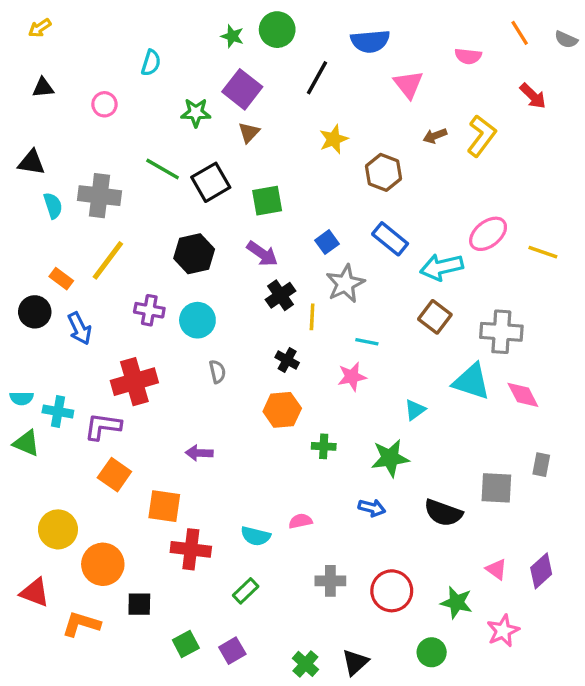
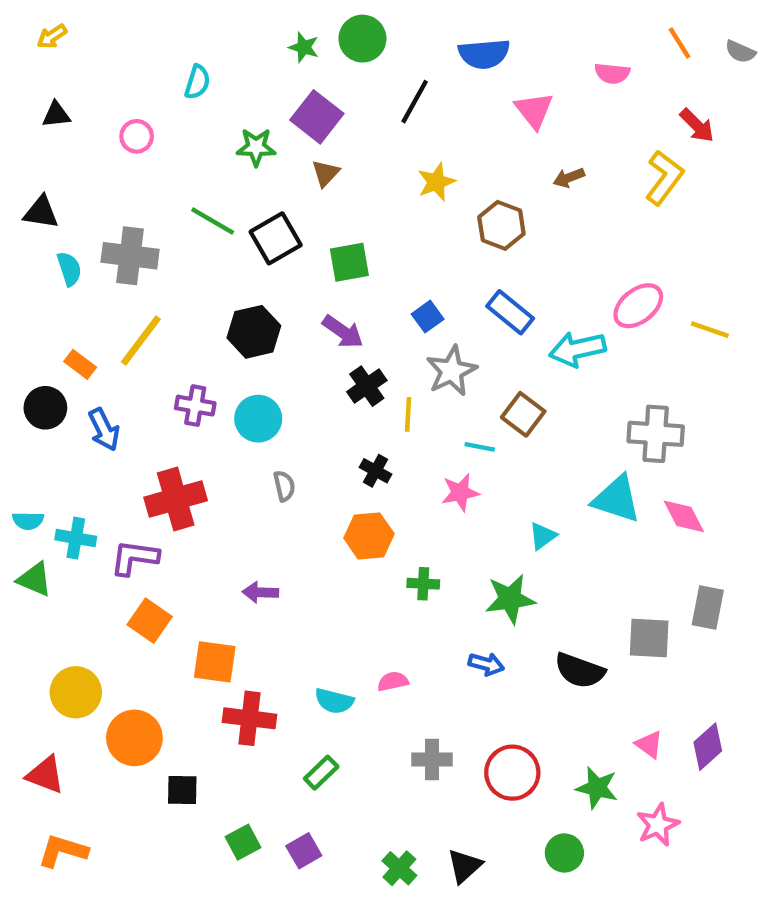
yellow L-shape: (481, 136) -> (664, 178), moved
brown square: (435, 317) -> (523, 414), moved
gray rectangle: (541, 465) -> (708, 608), size x1.4
orange L-shape: (81, 624) -> (63, 851), moved

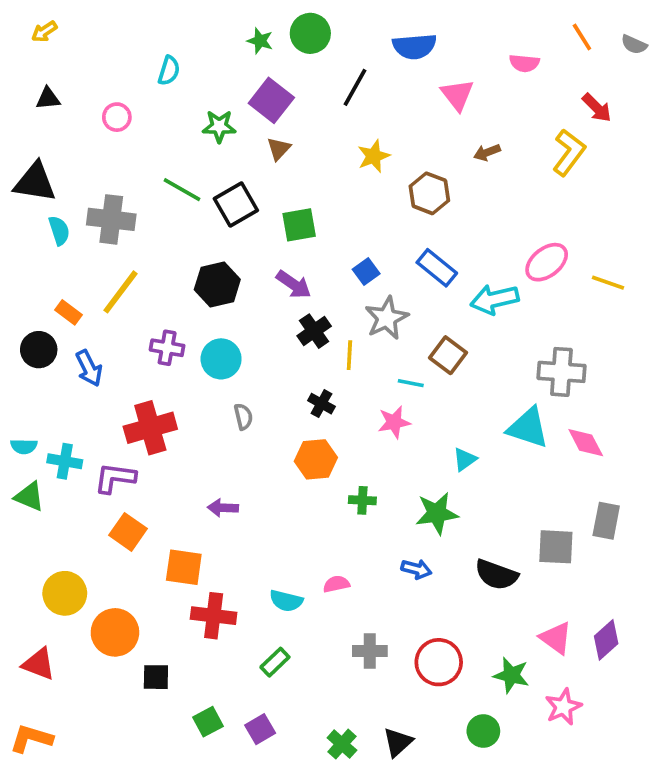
black triangle: (41, 212) -> (35, 182), size x1.4
pink triangle: (649, 744) -> (556, 638), size x1.4
orange L-shape: (63, 851) -> (31, 738), moved

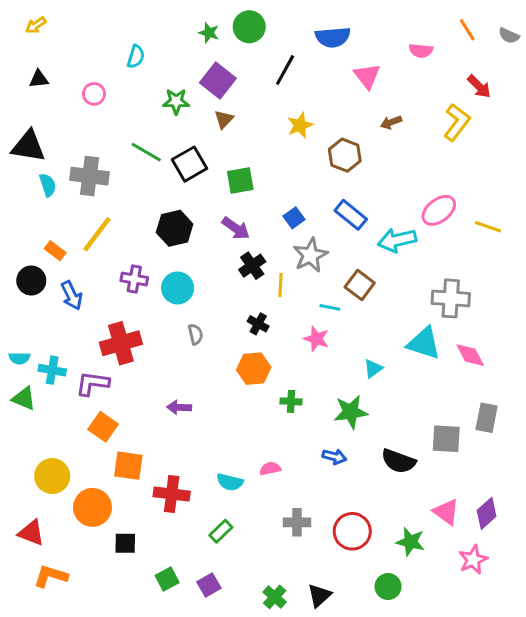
pink star: (394, 422) -> (316, 339), turned 30
orange square: (184, 567) -> (128, 466), moved
pink star: (563, 707) -> (473, 560), moved
orange L-shape: (31, 738) -> (51, 576), moved

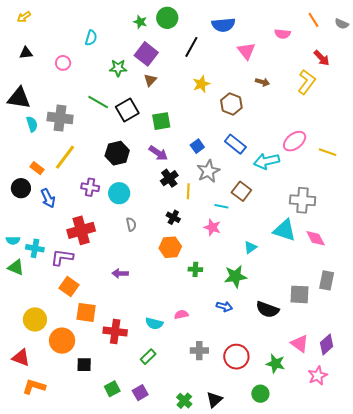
brown arrow: (391, 122) -> (262, 82), turned -144

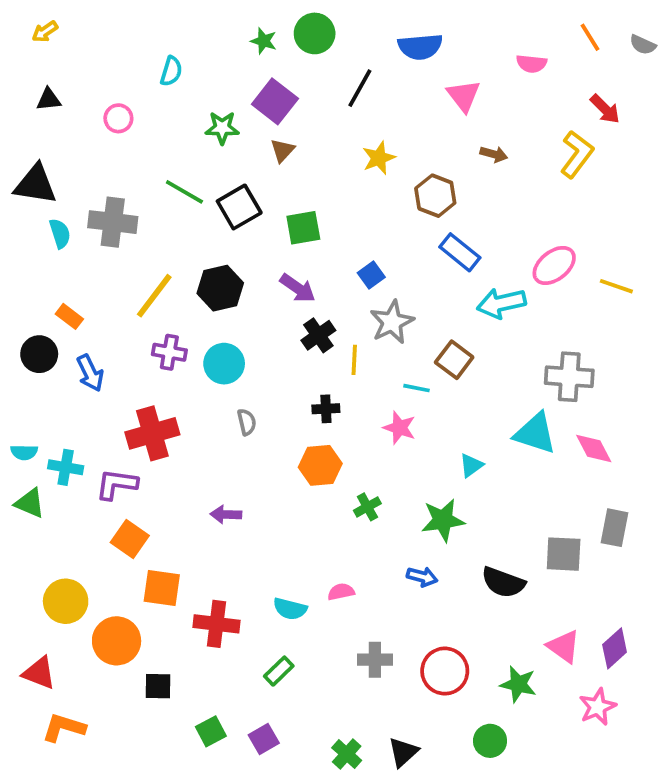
blue rectangle: (235, 144) -> (460, 252), moved
yellow line: (65, 157) -> (154, 296), moved
black cross: (173, 217) -> (326, 409), turned -32
green cross: (195, 269) -> (367, 507), turned -32

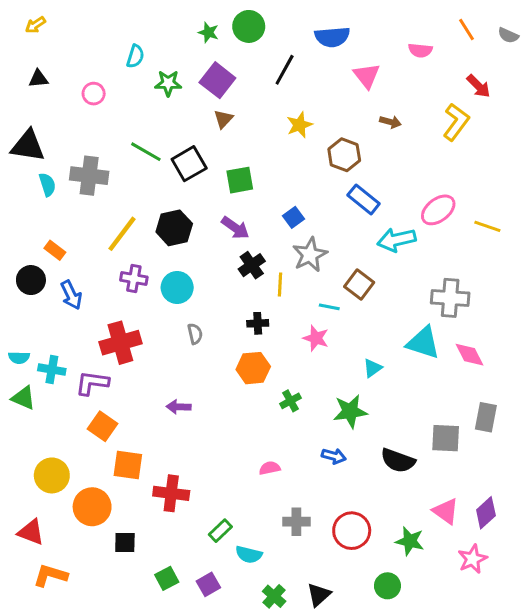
green star: (222, 128) -> (168, 83), moved
cyan semicircle: (290, 609) -> (249, 555), moved

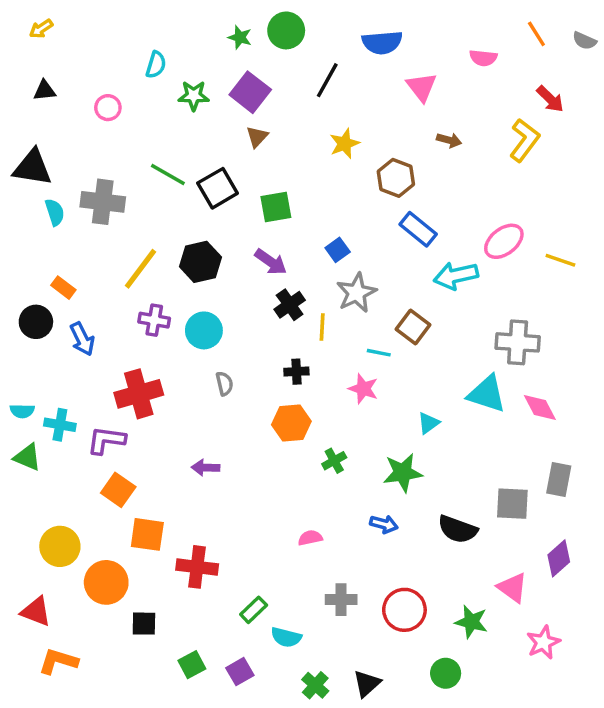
purple diamond: (486, 513) -> (559, 558), moved

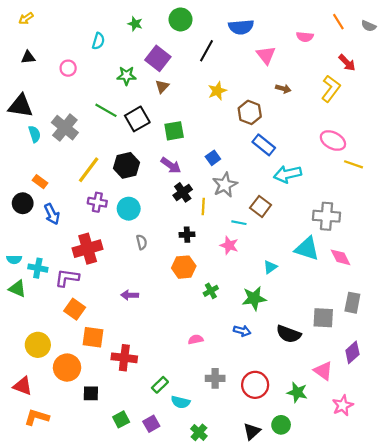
green star: (240, 37) -> (135, 24), moved
green star: (194, 96) -> (126, 76), moved
gray cross: (103, 202) -> (65, 128), turned 32
pink ellipse: (504, 241) -> (333, 141), moved, turned 65
black triangle: (367, 684) -> (252, 431), moved

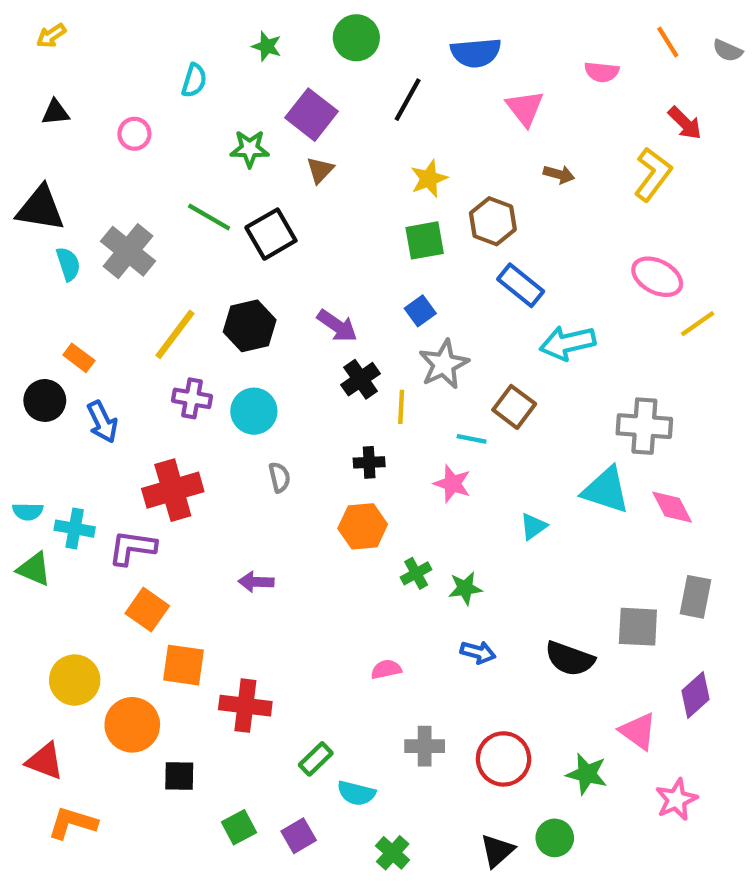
green square: (174, 131) -> (425, 240), moved
yellow line: (353, 164) -> (698, 324), turned -54
green star: (254, 298) -> (465, 588), moved, size x0.7

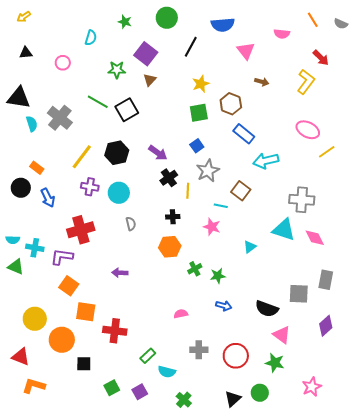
pink triangle: (638, 731) -> (282, 335), moved
pink star: (676, 799) -> (312, 387), moved

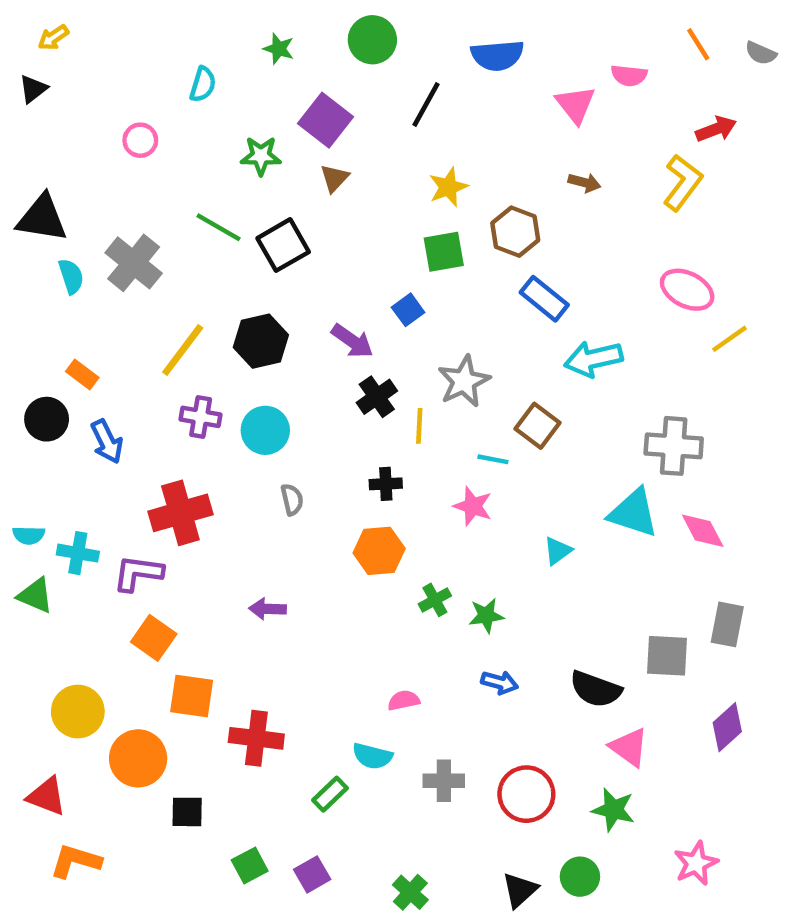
pink triangle: (246, 51) -> (575, 104), moved
black triangle: (26, 53) -> (33, 89), moved, turned -32
red arrow: (321, 58) -> (716, 129), turned -66
blue square: (197, 146) -> (408, 310), moved
cyan semicircle: (167, 372) -> (372, 756), moved

